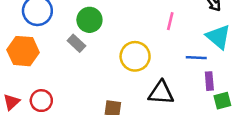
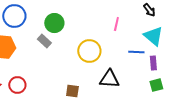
purple rectangle: (209, 81) -> (153, 63), moved

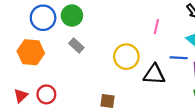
green circle: (54, 23) -> (72, 16), moved
black triangle: (109, 79) -> (154, 74), moved

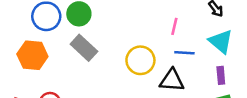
gray rectangle: (76, 46) -> (84, 48), size x1.5
blue line: (179, 58) -> (184, 53), moved

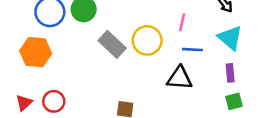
gray rectangle: (84, 48) -> (112, 44), moved
yellow circle: (140, 60) -> (147, 40), moved

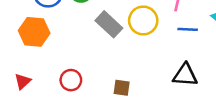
black triangle: (180, 78) -> (185, 75), moved
red circle: (54, 101) -> (71, 80), moved

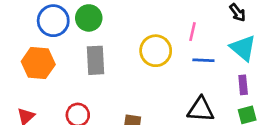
gray rectangle: (109, 24) -> (96, 60), moved, turned 44

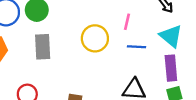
purple rectangle: (243, 85) -> (171, 68), size x1.5

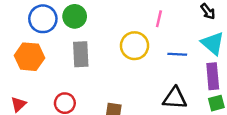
pink line: (127, 22) -> (159, 19), moved

